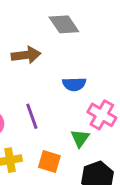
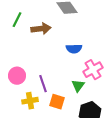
pink cross: (102, 115) -> (93, 70), turned 30
purple line: (32, 116) -> (43, 84), moved

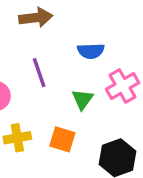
purple line: (43, 84) -> (39, 73), moved
green triangle: (78, 86) -> (82, 99), moved

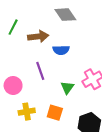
blue semicircle: (91, 51) -> (61, 50), moved

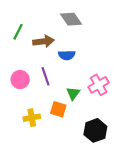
pink circle: (13, 86) -> (20, 80), moved
orange square: (55, 113) -> (58, 109), moved

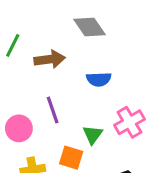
blue semicircle: (67, 55) -> (99, 79), moved
pink circle: (20, 80) -> (19, 128), moved

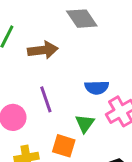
blue semicircle: (99, 79) -> (97, 87), moved

